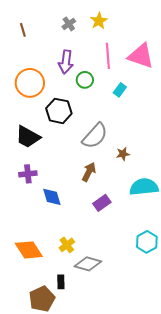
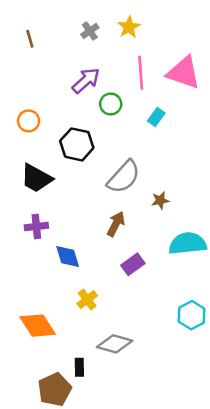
purple arrow: (66, 62) -> (86, 81), turned -140
orange circle: (30, 83) -> (29, 121), moved, size x0.6
yellow cross: (67, 245) -> (87, 300), moved

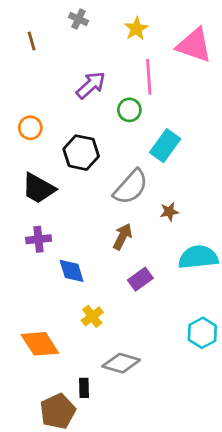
gray cross: (90, 31) -> (78, 19), moved, turned -30
pink triangle: (184, 73) -> (194, 45), moved
green circle: (111, 104) -> (129, 110), moved
cyan rectangle: (156, 117) -> (165, 146), moved, size x1.6

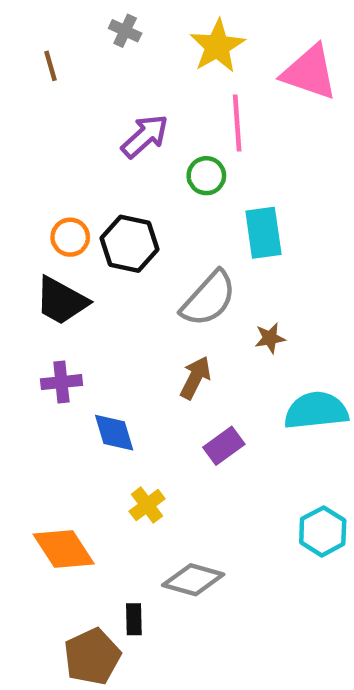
yellow star: (136, 29) -> (217, 46), size x1.4
orange circle: (30, 128) -> (70, 237), moved
cyan rectangle: (165, 146) -> (263, 233), turned -44

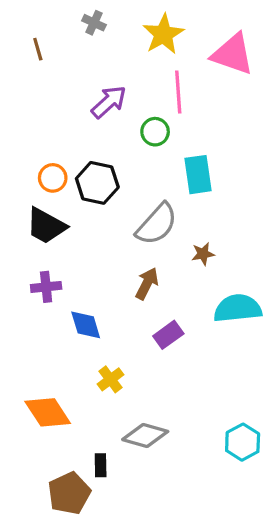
cyan hexagon: (323, 531) -> (243, 442), moved

